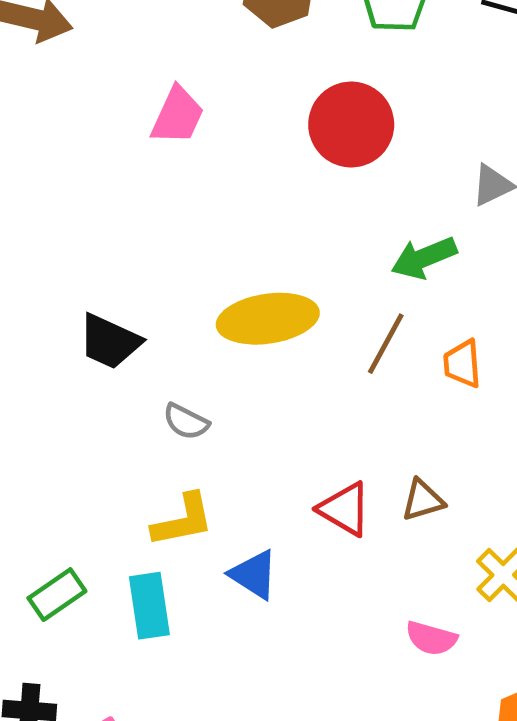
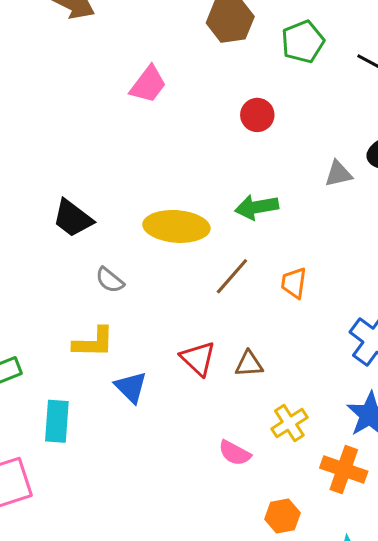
red circle: (351, 125) -> (257, 115), size x0.6
green arrow: (424, 258) -> (257, 207), moved
brown line: (386, 344) -> (232, 276), moved
cyan rectangle: (149, 606) -> (57, 421), moved

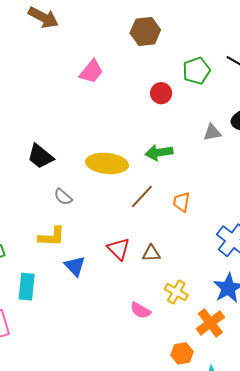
green pentagon: (303, 42) -> (196, 71), moved
yellow cross: (289, 423) -> (176, 292), turned -30
orange cross: (344, 470) -> (210, 323), turned 32
orange hexagon: (282, 516) -> (182, 353), moved

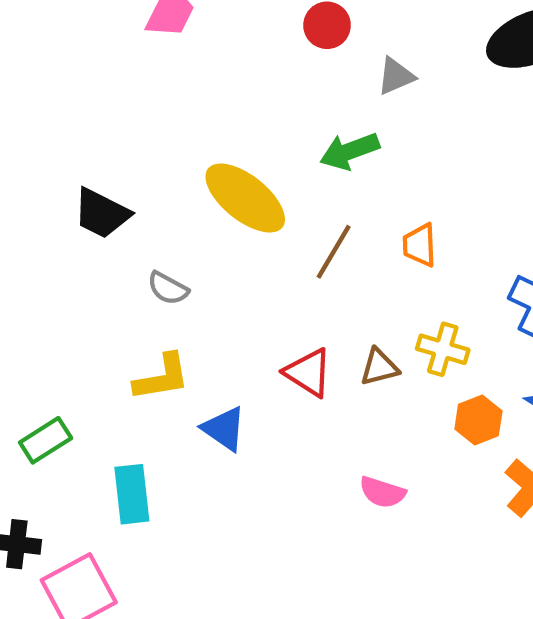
gray triangle: (212, 132) -> (396, 76), moved
yellow ellipse: (107, 163) -> (245, 198), turned 45
yellow cross: (176, 292) -> (443, 349), moved
orange hexagon: (182, 353) -> (478, 420), moved

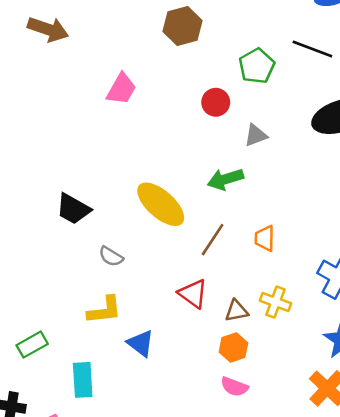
red triangle: (308, 373) -> (193, 294), moved
orange hexagon: (478, 420) -> (233, 348), moved

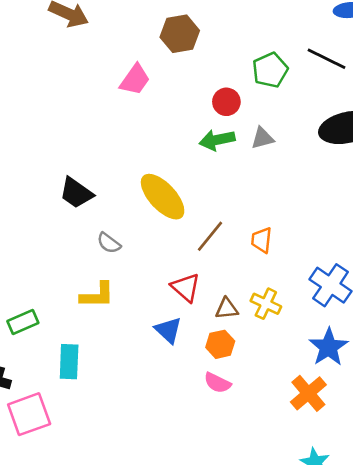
brown hexagon: (182, 26) -> (180, 34), moved
green arrow: (225, 179) -> (217, 140), moved
blue triangle: (141, 343) -> (168, 330), moved

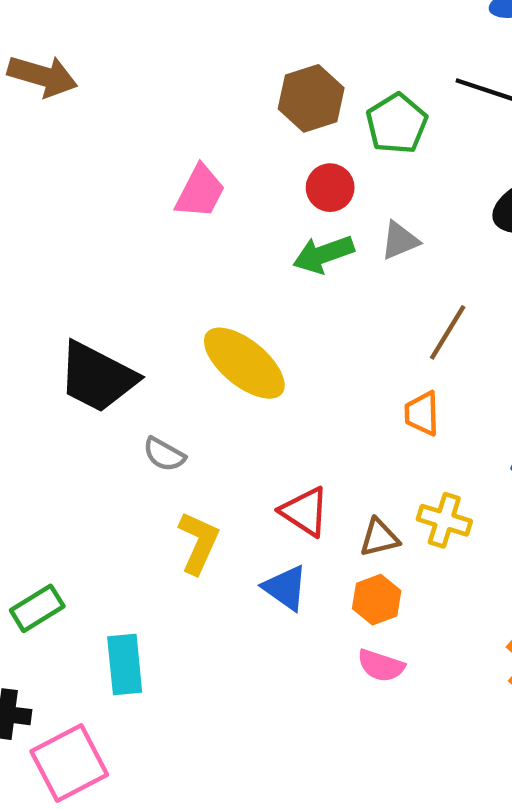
brown hexagon: (180, 34) -> (311, 98), moved
pink trapezoid: (135, 80) -> (200, 192), moved
black trapezoid: (76, 193) -> (97, 377), size x1.4
brown line: (210, 236) -> (448, 332), moved
yellow L-shape: (97, 295) -> (199, 543), moved, turned -57

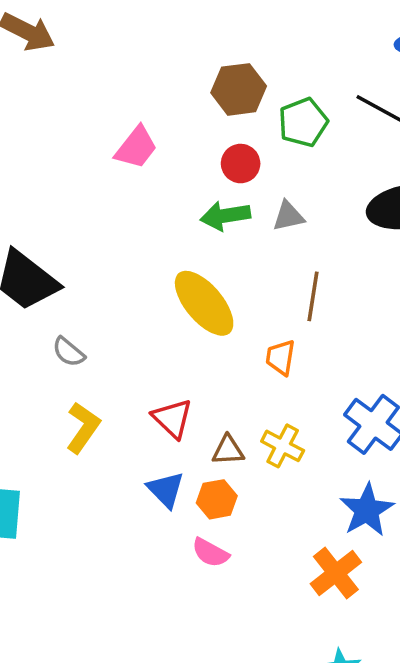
brown line: (448, 332) -> (313, 296), turned -33
yellow ellipse: (244, 363) -> (204, 303), moved
blue triangle: (285, 588) -> (166, 490), moved

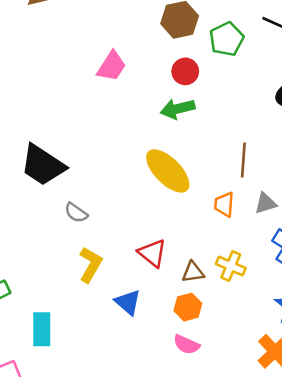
gray triangle: (288, 216) -> (266, 203), moved
blue triangle: (166, 490) -> (128, 302), moved

